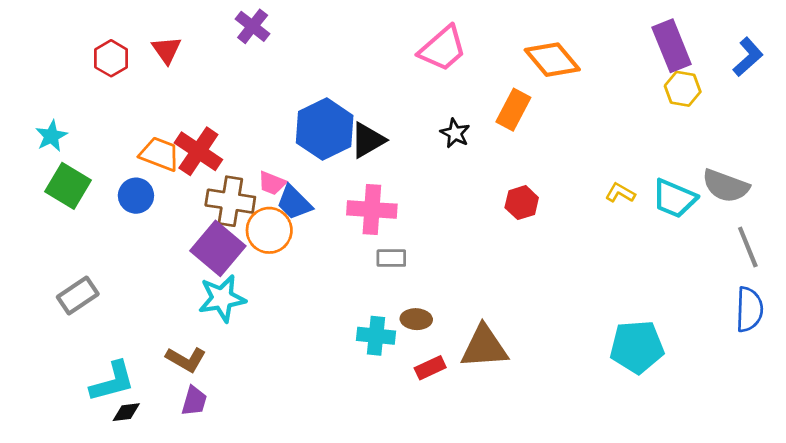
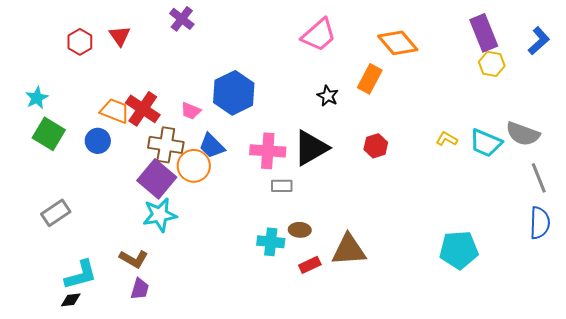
black triangle: (368, 140) -> (311, 148), moved, size x1.4
pink trapezoid: (272, 183) -> (191, 111), moved
black diamond: (126, 412) -> (71, 300), moved

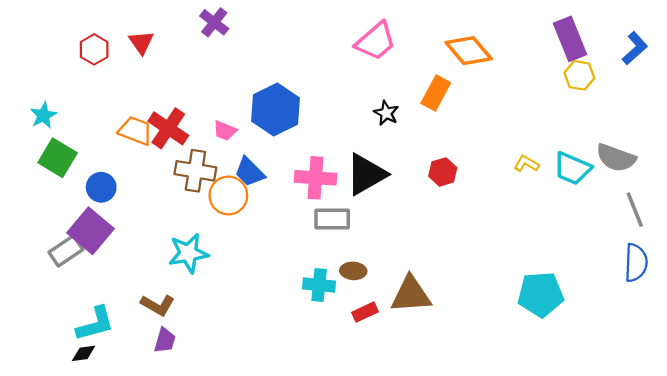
blue circle: (98, 141) -> (101, 187), moved
purple square: (157, 179) -> (91, 231), moved
gray rectangle: (282, 186) -> (332, 219), size x1.4

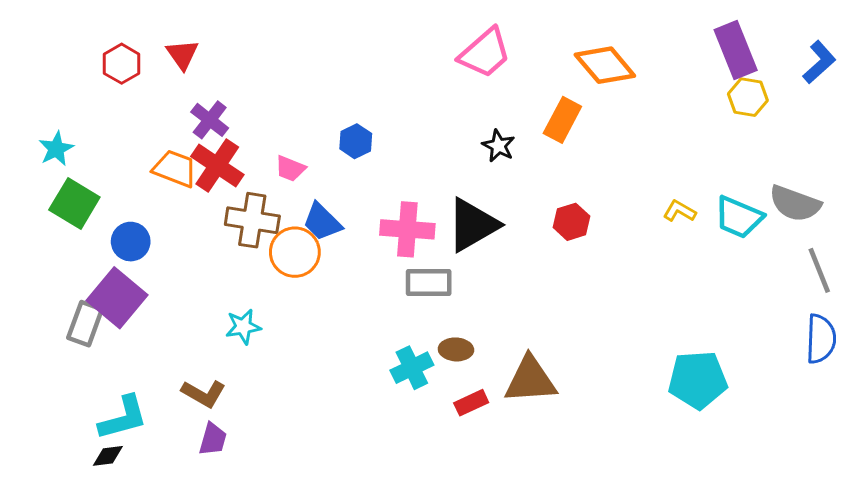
purple cross: (214, 22) -> (210, 120), moved
blue hexagon: (276, 110) -> (356, 141), size x0.5
gray rectangle: (66, 251) -> (85, 324), turned -36
cyan star: (188, 253) -> (243, 327), size x0.7
cyan cross: (319, 285) -> (412, 368), turned -32

